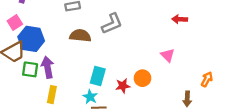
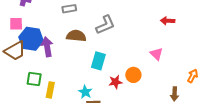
pink square: (15, 23) -> (16, 24), turned 32
purple arrow: (48, 67) -> (47, 47), moved
green square: (30, 69) -> (34, 79), moved
cyan rectangle: (98, 76) -> (98, 61), moved

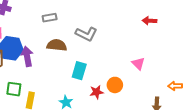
red arrow: (168, 21) -> (150, 21), moved
gray L-shape: (105, 25) -> (86, 34), turned 50
orange arrow: (193, 76) -> (175, 86), turned -120

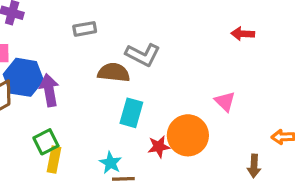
brown semicircle: (57, 45) -> (114, 72), moved
orange circle: (115, 85) -> (188, 135), size x1.6
green square: (14, 89) -> (46, 142), moved, turned -35

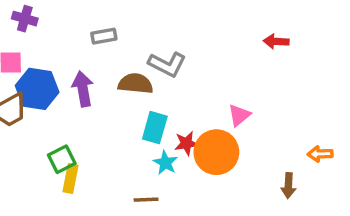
purple arrow: (49, 90) -> (83, 89), moved
pink triangle: (225, 101) -> (239, 115), moved, turned 35
red star: (159, 147) -> (186, 143), moved
cyan star: (110, 163) -> (165, 163), moved

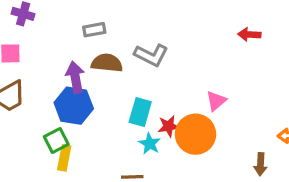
brown semicircle: (136, 84) -> (107, 63), moved
blue hexagon: (37, 89) -> (74, 106), moved

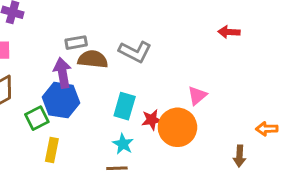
gray rectangle: (94, 30) -> (76, 43), moved
green square: (56, 140) -> (37, 118), moved
cyan star: (150, 144) -> (123, 144), moved

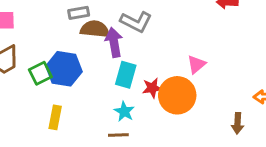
purple arrow: (62, 73) -> (114, 42), moved
green square: (37, 118) -> (40, 73), moved

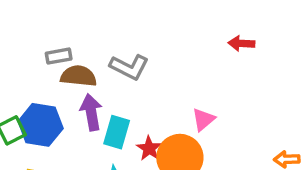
purple arrow: (114, 42) -> (91, 112), moved
red star: (152, 88) -> (149, 148), turned -30

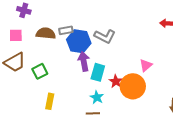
brown semicircle: (79, 76) -> (46, 33), moved
blue hexagon: (41, 125) -> (79, 41), moved

